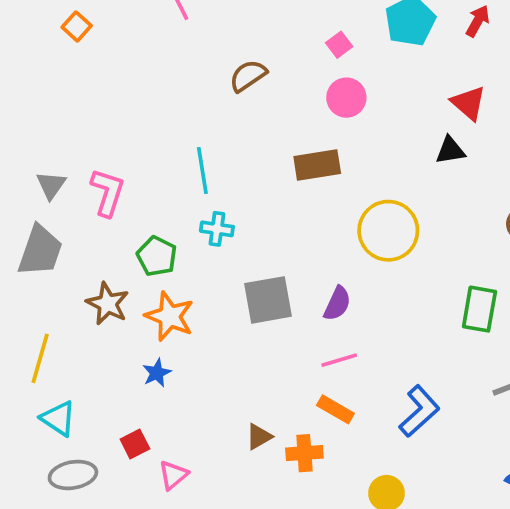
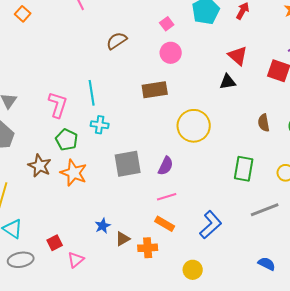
pink L-shape: (108, 192) -> (58, 105), moved
blue star: (157, 373) -> (103, 226), moved

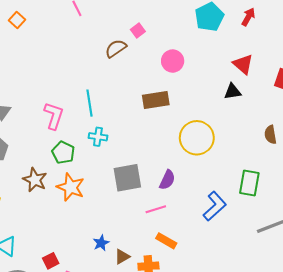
pink square: (167, 24) -> (138, 31), moved
pink line: (167, 197) -> (156, 209), moved
blue L-shape: (211, 225) -> (215, 206), moved

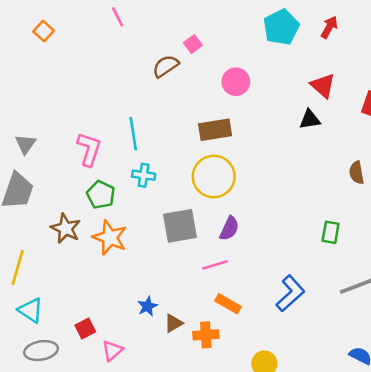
yellow circle: (197, 138) -> (214, 177), moved
green rectangle: (249, 183) -> (331, 232), size x0.7
blue L-shape: (215, 206) -> (290, 293), moved

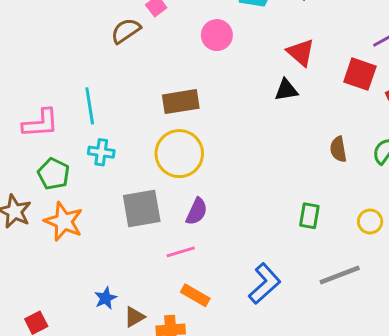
pink circle: (236, 82) -> (217, 35), moved
pink L-shape: (89, 149) -> (41, 123), turned 68

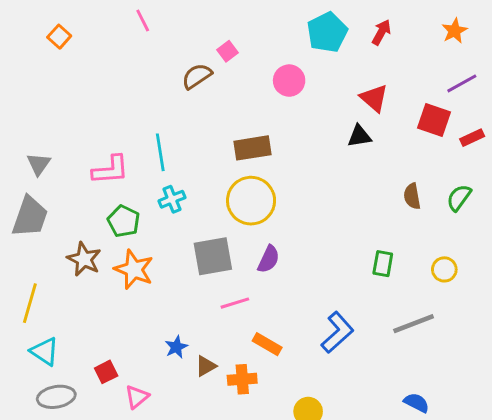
cyan cross: (101, 152) -> (172, 199), turned -30
pink line: (181, 252) -> (235, 303), moved

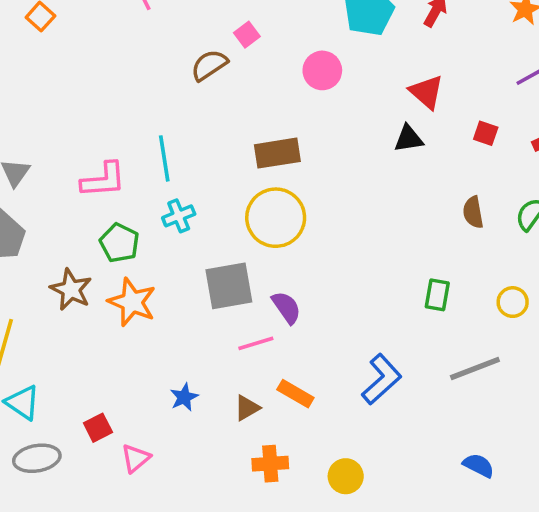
red square: (434, 120) -> (486, 133), moved, size x0.6
purple semicircle: (269, 259) -> (286, 307), moved, turned -60
brown triangle: (206, 366) -> (247, 408), moved
orange cross: (242, 379) -> (270, 464), moved

